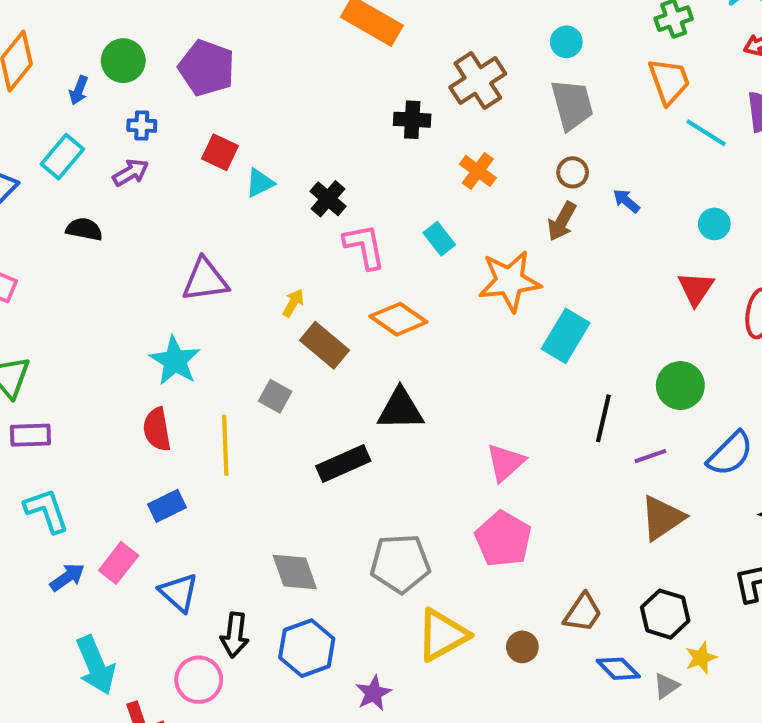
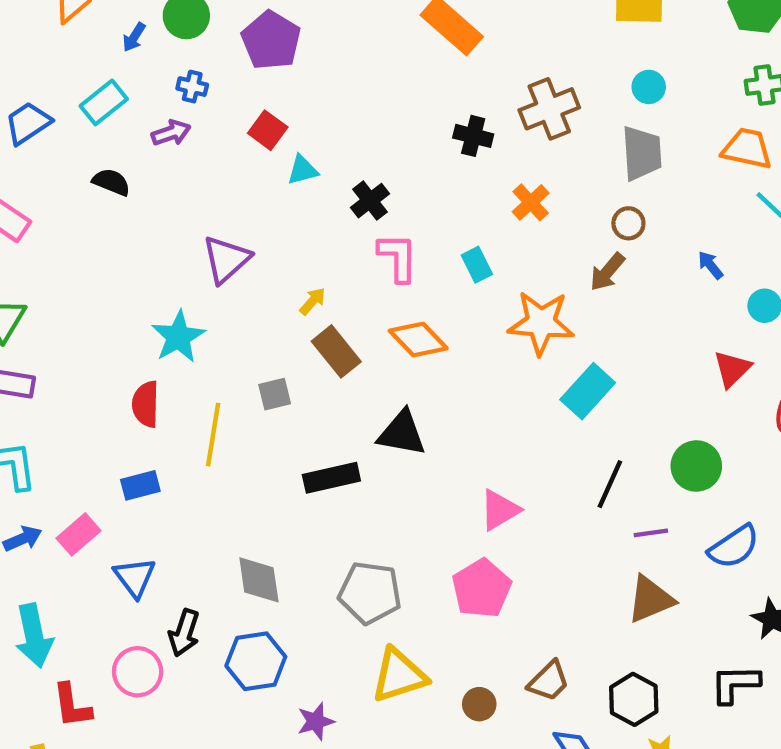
orange trapezoid: (669, 81) -> (747, 149), turned -69
blue arrow: (626, 201) -> (710, 265), moved
purple triangle: (205, 280) -> (226, 259), turned -45
gray square: (275, 396) -> (275, 394), turned 36

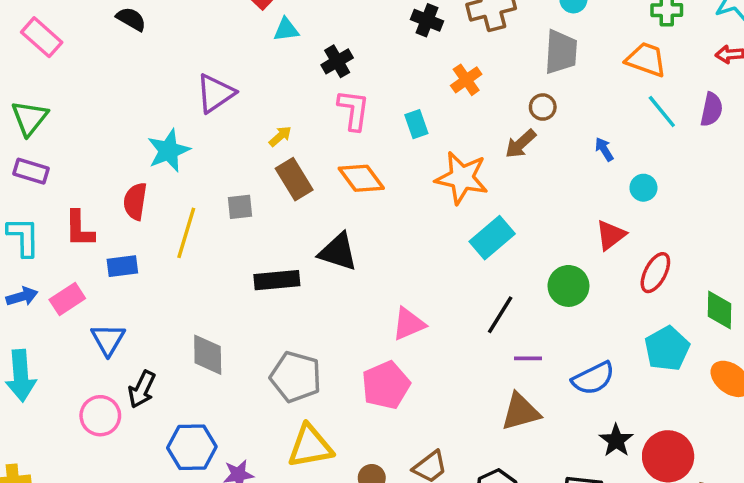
green circle: (696, 466) -> (568, 286), moved
blue hexagon: (256, 661) -> (192, 447), moved
red L-shape: (72, 706) -> (79, 229), moved

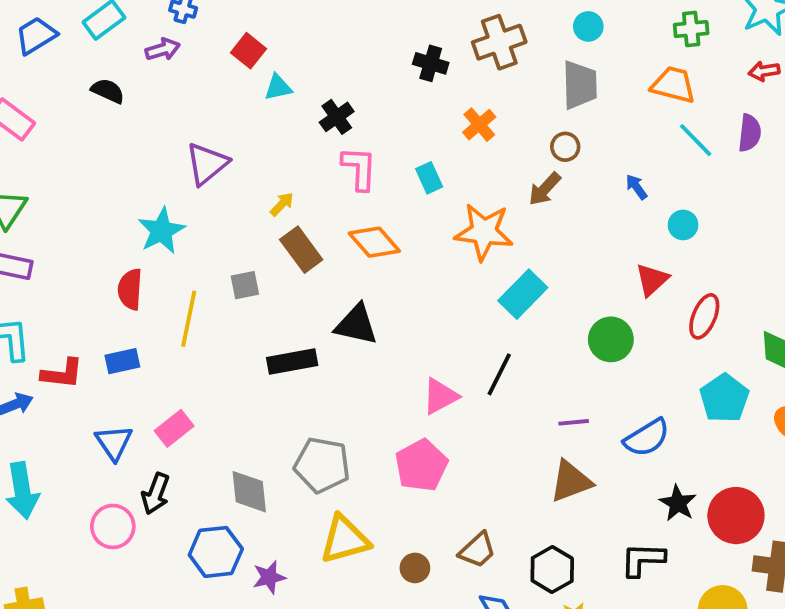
red L-shape: (79, 229) -> (62, 374), moved, turned -78
pink rectangle: (67, 299) -> (174, 428), moved
black line: (500, 315) -> (499, 374), moved
gray diamond: (208, 355) -> (249, 492), moved

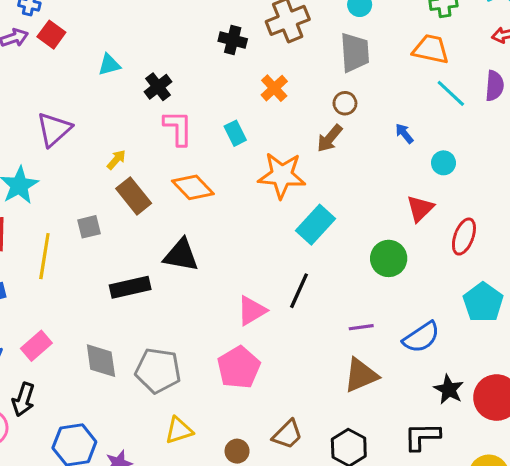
red square: (248, 51) -> (51, 35), moved
gray diamond: (249, 492) -> (101, 361), moved
yellow triangle: (345, 539) -> (179, 430), size x0.7

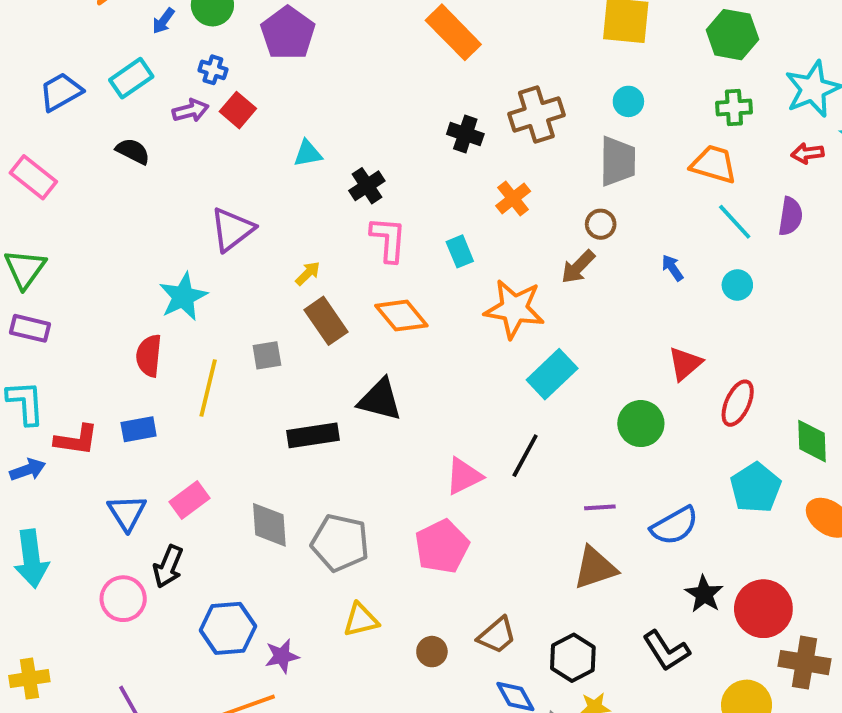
cyan circle: (443, 163) -> (737, 285), moved
black L-shape: (422, 437) -> (666, 651), turned -126

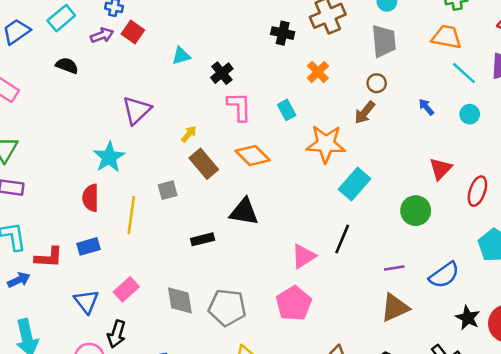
black rectangle: (313, 435) -> (203, 239), size x0.7

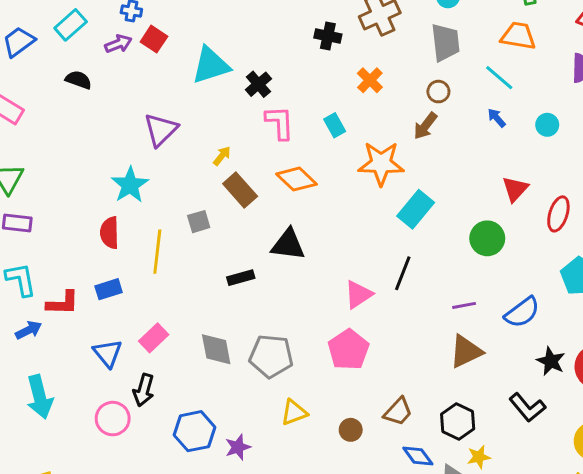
cyan triangle: (181, 56) -> (211, 65), size x1.8
cyan line: (464, 73) -> (499, 78), moved

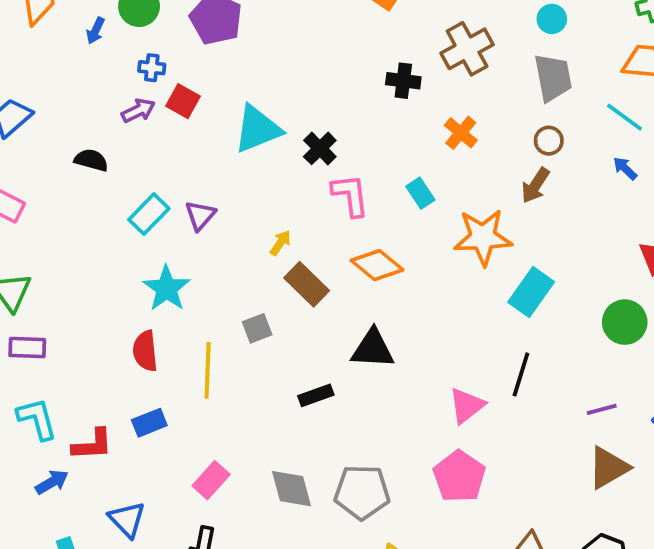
cyan rectangle: (71, 25) -> (149, 214), moved
purple triangle: (161, 130) -> (200, 215), size x0.7
blue triangle: (108, 353) -> (127, 519), moved

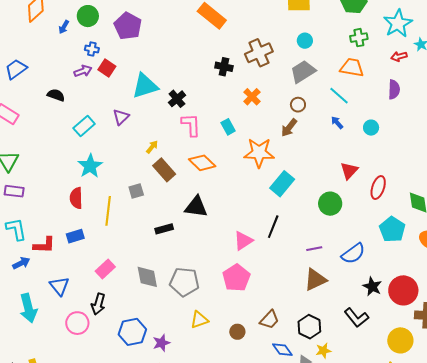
gray trapezoid: (553, 78) -> (303, 72), turned -116
purple triangle: (200, 215) -> (121, 117), moved

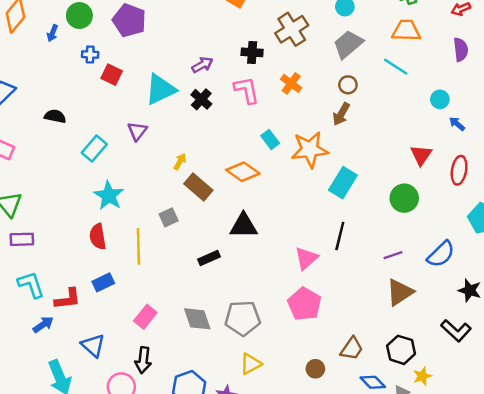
purple arrow: (83, 71) -> (202, 65), moved
blue arrow: (337, 123) -> (457, 124), moved
pink L-shape: (191, 125) -> (247, 90), moved
cyan rectangle: (228, 127) -> (270, 139), moved
yellow triangle: (199, 320) -> (251, 364), moved

